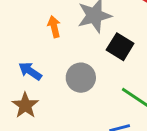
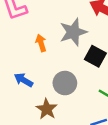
brown star: (25, 105) -> (47, 109), moved

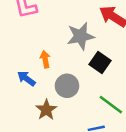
orange arrow: (41, 43) -> (45, 59), moved

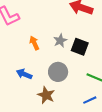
gray star: (81, 36) -> (60, 41), moved, size x0.6
orange arrow: (45, 59) -> (34, 43), moved

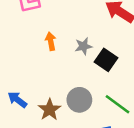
gray circle: (58, 72) -> (79, 100), moved
blue arrow: (24, 74) -> (17, 100), moved

